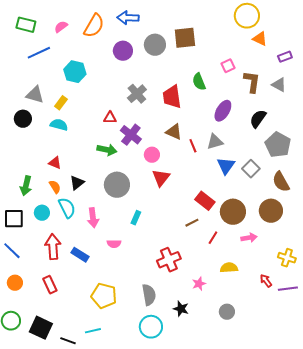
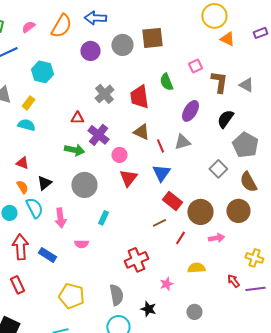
purple rectangle: (285, 57) -> (260, 33), moved
blue triangle: (226, 166) -> (161, 173), moved

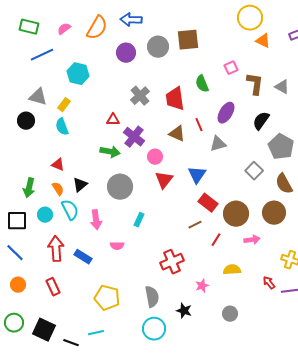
cyan semicircle: (26, 125) -> (62, 127), turned -126
red line: (160, 146) -> (199, 125), moved

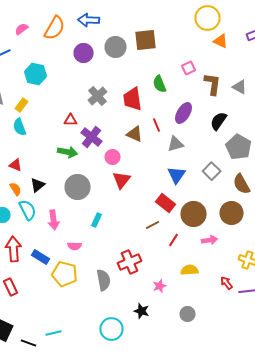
blue triangle: (197, 175) -> (176, 175), moved
gray semicircle: (152, 297) -> (104, 280), moved
yellow pentagon: (107, 298) -> (64, 274), moved

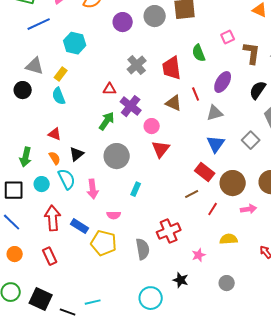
green arrow: (68, 152) -> (107, 121), turned -66

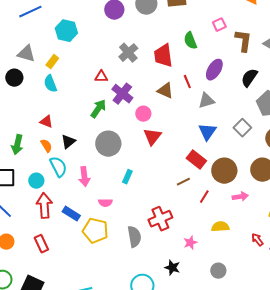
cyan circle: (42, 184) -> (36, 181), moved

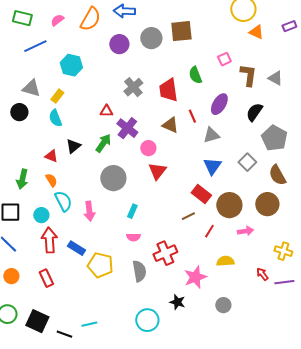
black triangle: (68, 142) -> (73, 146), moved
pink semicircle: (105, 203) -> (133, 237), moved
pink star: (190, 243) -> (195, 277), size x1.6

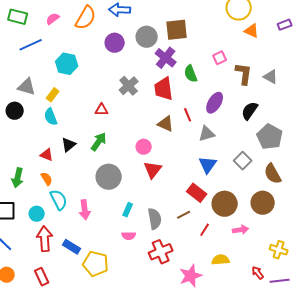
purple cross: (127, 128) -> (166, 58), moved
gray semicircle: (139, 271) -> (155, 219), moved

